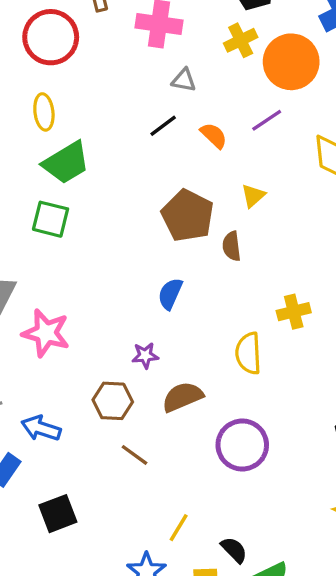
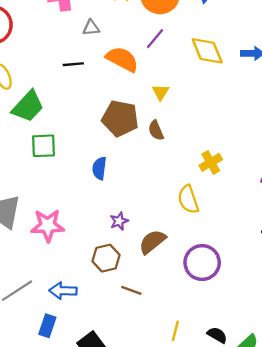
black line: (163, 126) -> (73, 64), moved, turned 48
orange semicircle: (214, 135) -> (122, 59), size x1.6
green square: (51, 219) -> (43, 146), moved
blue semicircle: (170, 294) -> (99, 168), moved

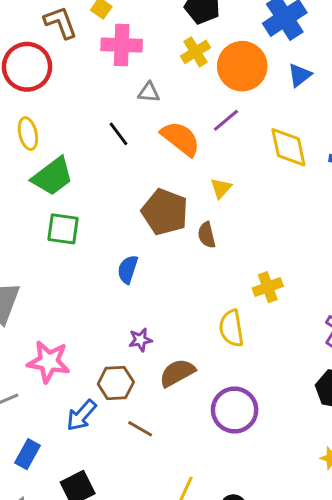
black line: (73, 64) -> (118, 134), turned 48
pink star: (48, 225) -> (49, 362), moved
blue arrow: (63, 291) -> (81, 415), moved, turned -60

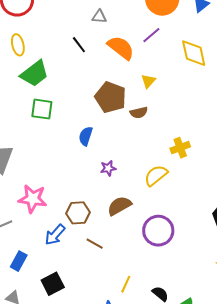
brown semicircle: (207, 235) -> (139, 113), turned -90
yellow semicircle: (231, 328) -> (156, 175), turned 60
purple star: (140, 340) -> (108, 168), moved

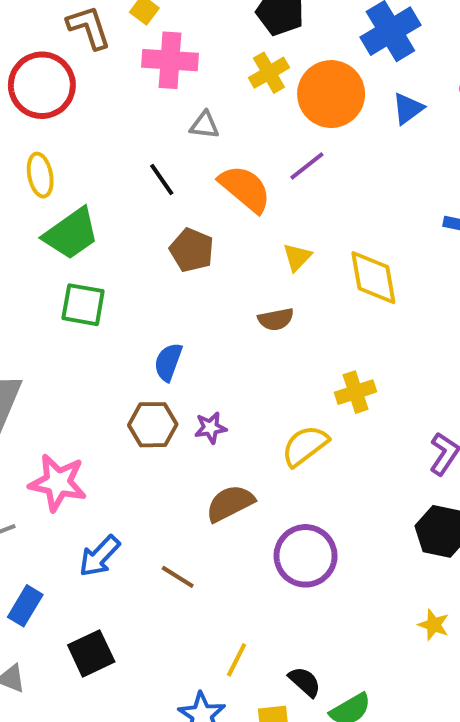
yellow diamond: (194, 53) -> (373, 278), moved
brown pentagon: (110, 97) -> (192, 250), moved, size x0.7
brown hexagon: (78, 213) -> (153, 425), moved

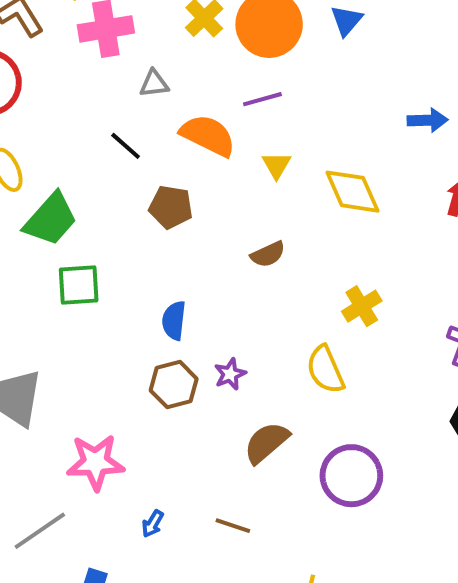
purple line: (307, 166) -> (262, 99), turned 36
yellow triangle: (297, 257) -> (276, 165), moved
yellow semicircle: (305, 446) -> (325, 370), turned -63
blue arrow: (99, 556) -> (153, 524), size x0.6

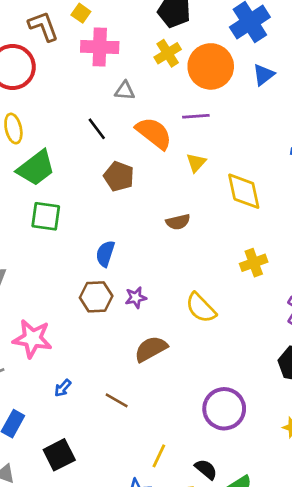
yellow cross: (362, 306) -> (254, 263), moved
yellow semicircle: (325, 370) -> (201, 308), turned -32
purple circle: (351, 476) -> (224, 409), moved

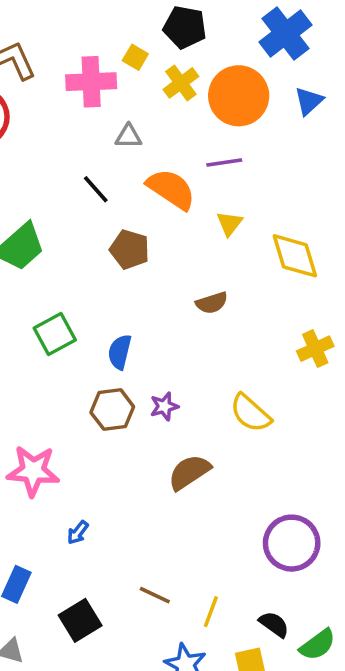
yellow square: (81, 13) -> (135, 57), moved
green square: (46, 216) -> (55, 334), moved, turned -32
brown line: (117, 400) -> (155, 595), moved

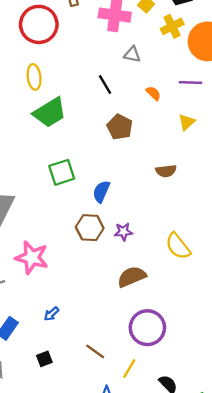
orange semicircle: (171, 189) -> (153, 93), size x0.5
blue arrow: (78, 532) -> (51, 314), moved
purple circle: (292, 543) -> (147, 328), moved
black square: (80, 620) -> (44, 359), size x0.6

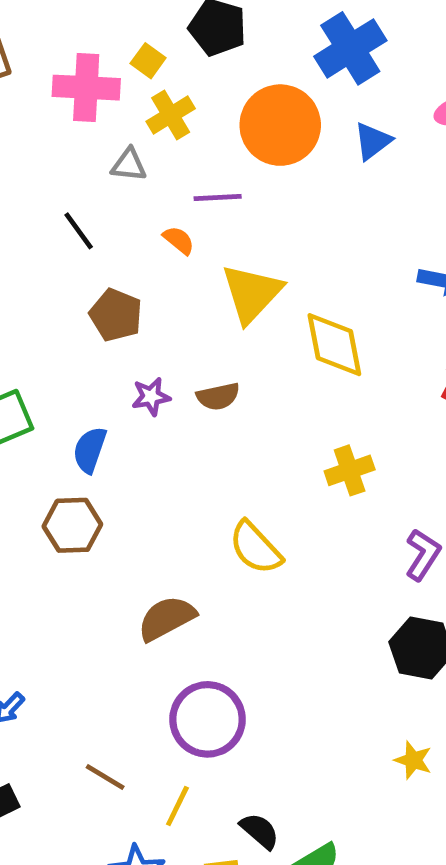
yellow cross: (172, 26) -> (171, 115), moved
purple line: (191, 82) -> (218, 197), moved
yellow triangle: (187, 122) -> (252, 293), size x1.8
purple star: (123, 232) -> (151, 397), moved

